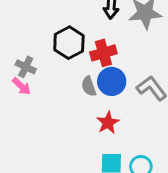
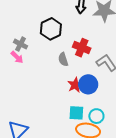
red cross: (103, 53) -> (82, 48), moved, turned 36
blue circle: (112, 81) -> (88, 84), moved

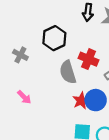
pink arrow: (17, 57) -> (24, 97), moved
gray semicircle: (63, 59) -> (68, 72), size x1.5

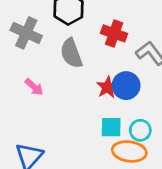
gray cross: (20, 55) -> (26, 33), size x1.5
gray semicircle: (68, 72) -> (71, 53), moved

